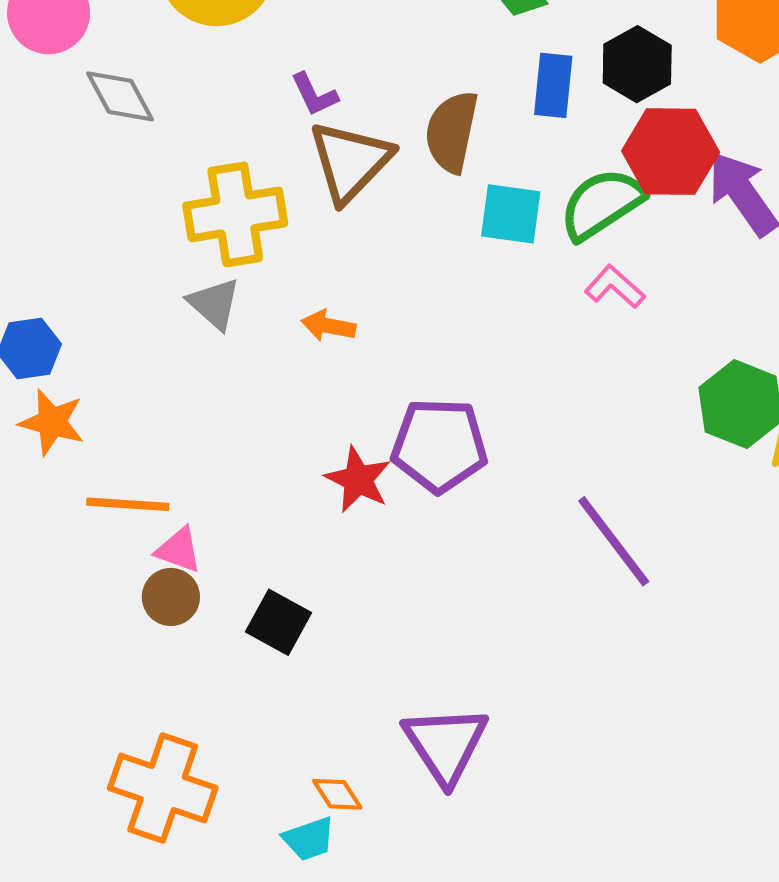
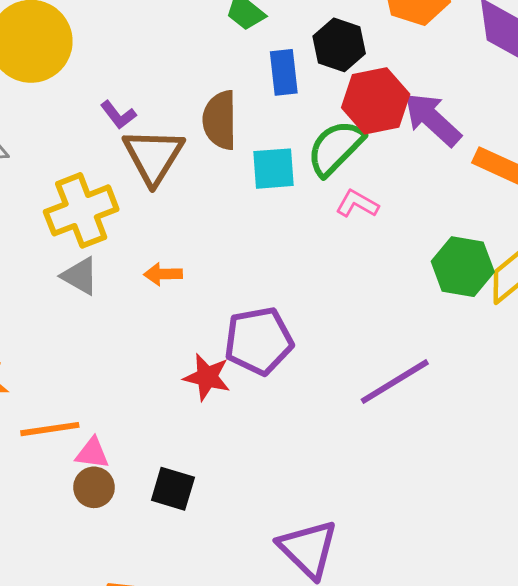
purple line: (614, 541) -> (395, 382), turned -72

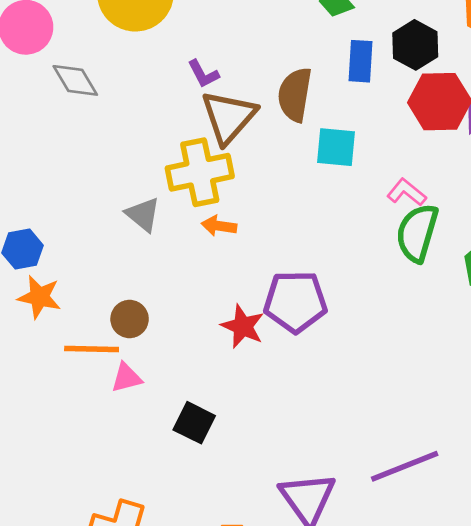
green semicircle: (335, 148) -> (417, 233), moved, turned -38
yellow cross: (81, 210) -> (200, 172), moved
purple line: (395, 382) -> (405, 466), moved
pink triangle: (92, 453) -> (126, 378), turned -32
brown circle: (94, 487) -> (130, 319), moved

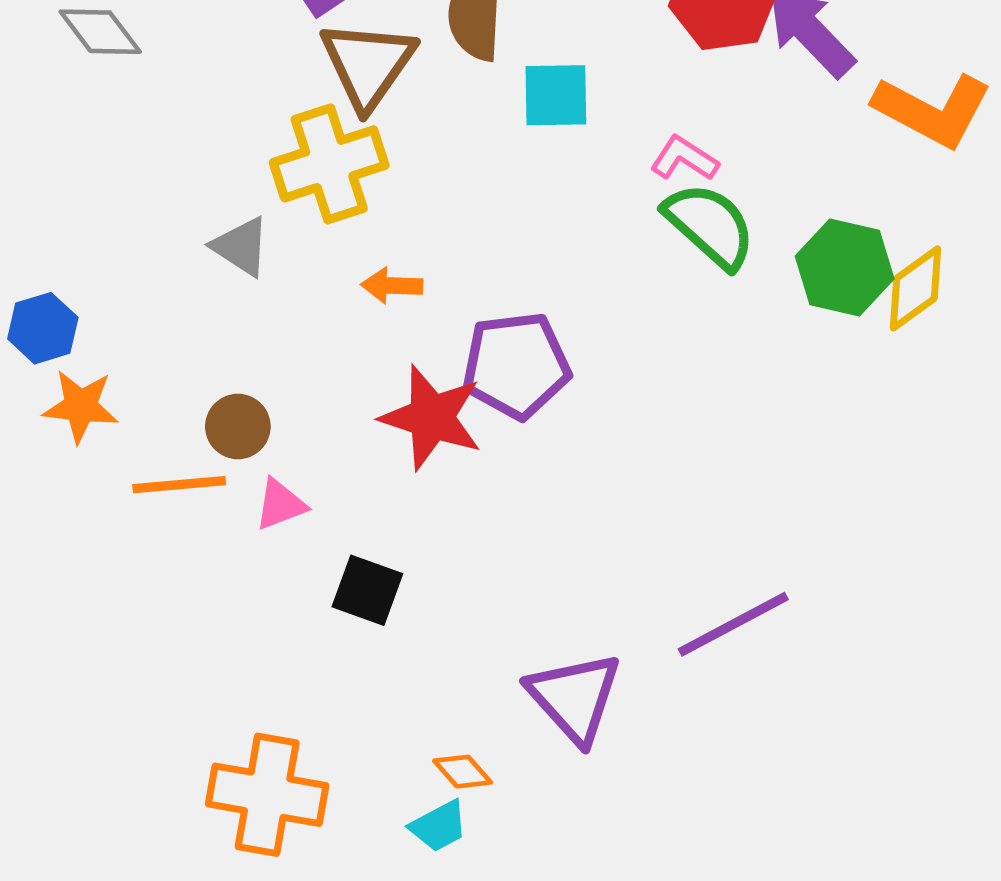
orange arrow: (219, 226) -> (392, 286), moved
green semicircle: (417, 233) -> (710, 225), turned 122
red star: (243, 326) -> (432, 417), size x1.4
pink triangle: (126, 378) -> (280, 504), moved

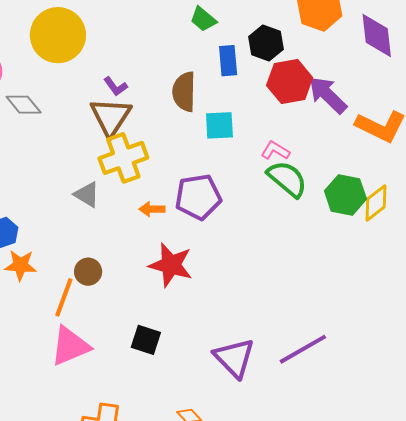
brown triangle: (368, 64) -> (111, 117), moved
purple pentagon: (516, 365) -> (198, 197), moved
orange line: (179, 485) -> (64, 297), turned -63
pink triangle: (280, 504) -> (70, 346), moved, size x1.8
purple triangle: (575, 698) -> (234, 358), moved

